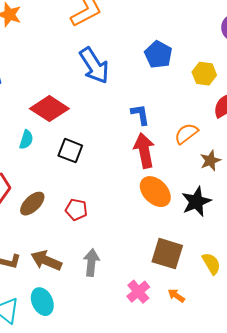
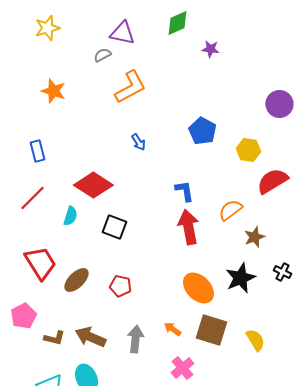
blue arrow: (94, 66) -> (138, 142), size x0.5
orange ellipse: (155, 192) -> (198, 288), moved
orange arrow: (176, 296) -> (172, 329), moved

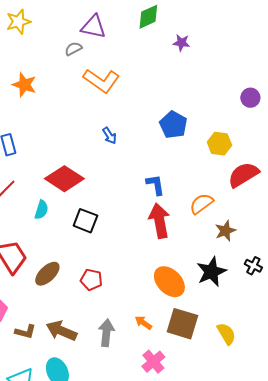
orange L-shape: (130, 87) -> (101, 81), turned 63
purple circle: (279, 104) -> (250, 98), size x0.7

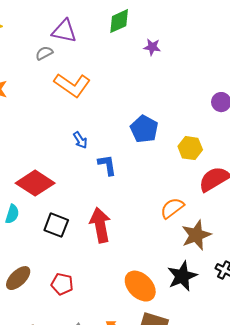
blue L-shape: (155, 185) -> (107, 165), moved
red arrow: (159, 221) -> (100, 225), moved
brown star: (225, 231) -> (196, 235), size x1.4

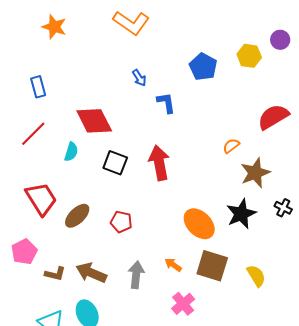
yellow hexagon: (190, 148) -> (249, 56), moved
red diamond: (35, 183) -> (94, 121), turned 30
orange semicircle: (172, 208) -> (231, 146), size x0.7

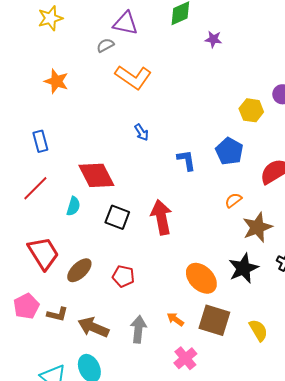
blue pentagon: (203, 67) -> (229, 151), moved
blue L-shape: (166, 103) -> (186, 160), moved
brown L-shape: (55, 274) -> (57, 314), moved

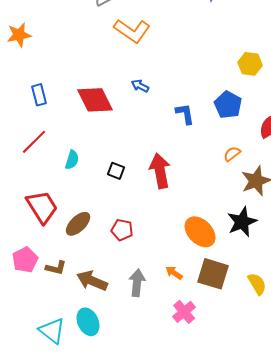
orange star: (56, 81) -> (19, 35), moved, turned -30
blue arrow: (141, 132) -> (140, 86), turned 150
red diamond: (96, 175) -> (95, 100), moved
black square: (117, 217) -> (116, 171), size x0.7

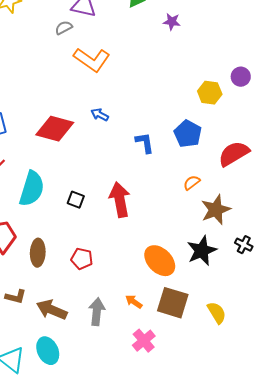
red diamond: (95, 100) -> (55, 129), turned -48
cyan semicircle: (72, 160) -> (32, 189), size x1.8
brown ellipse: (78, 224) -> (38, 253), turned -44

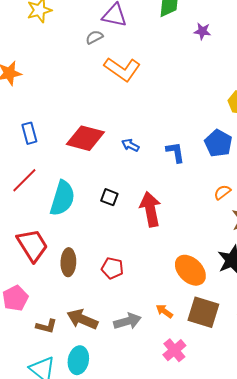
blue arrow: (100, 115) -> (130, 145), moved
black square: (76, 200) -> (109, 197), moved
brown L-shape: (16, 297) -> (46, 326), moved
gray arrow: (97, 312) -> (127, 321), turned 68
cyan ellipse: (48, 351) -> (78, 360), turned 36

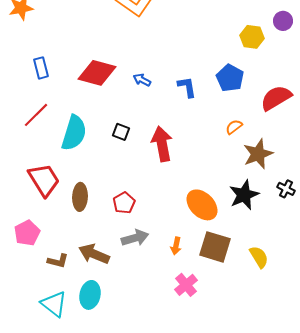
red pentagon: (112, 268) -> (124, 203), turned 30
orange arrow: (164, 311) -> (176, 246), turned -114
gray arrow: (127, 321) -> (135, 238), moved

